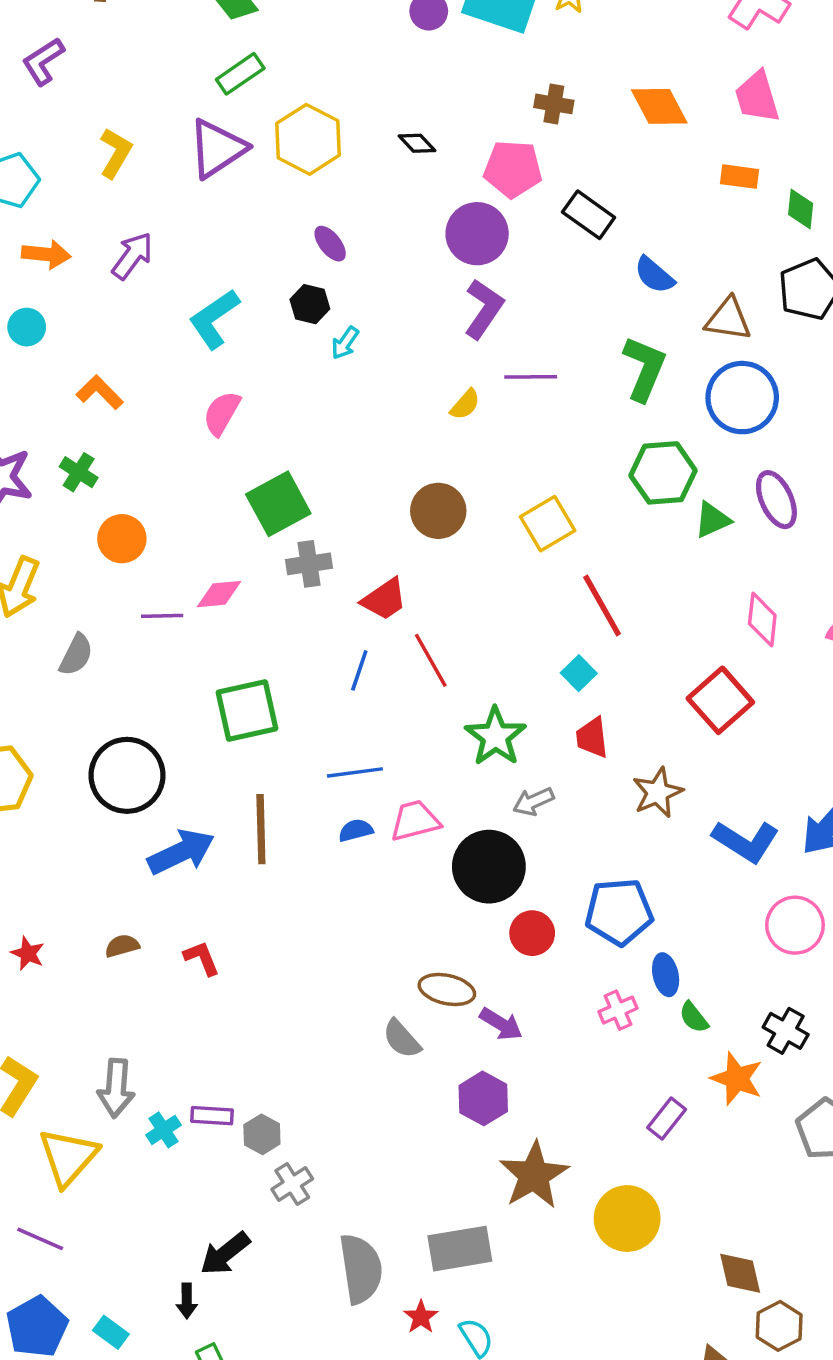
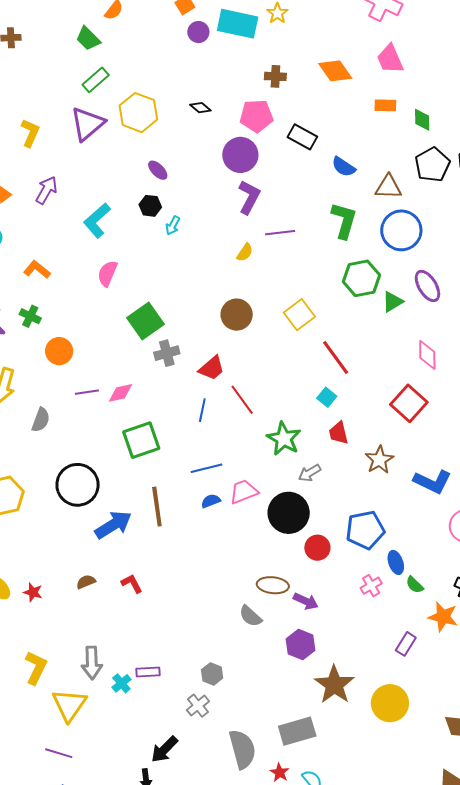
pink diamond: (219, 594) -> (121, 393), moved
gray hexagon: (262, 1134) -> (212, 674), moved

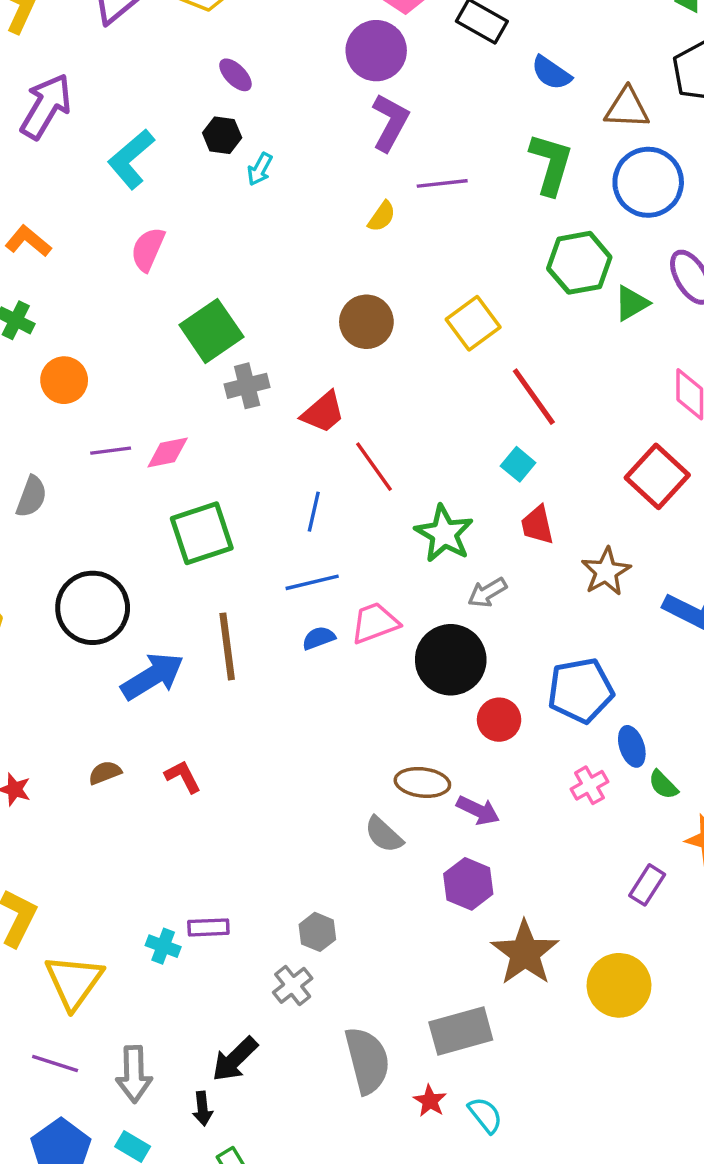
purple arrow: (46, 190) -> (46, 106), size x1.4
blue line: (202, 410) -> (314, 512), moved
gray arrow: (92, 663) -> (134, 1074), moved
cyan cross: (121, 683) -> (163, 946), turned -30

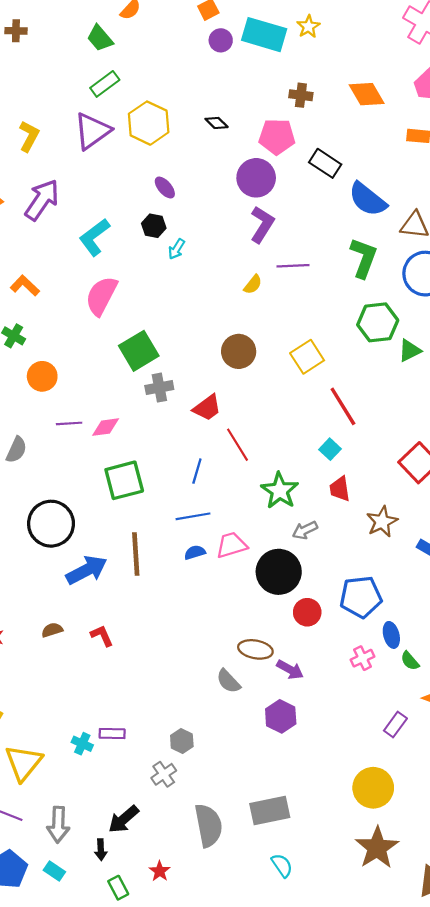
blue semicircle: (551, 73) -> (368, 199), size x1.5
pink semicircle: (148, 249) -> (101, 296), size x1.4
brown star: (525, 953) -> (377, 848), moved
red star: (430, 1101) -> (160, 871), moved

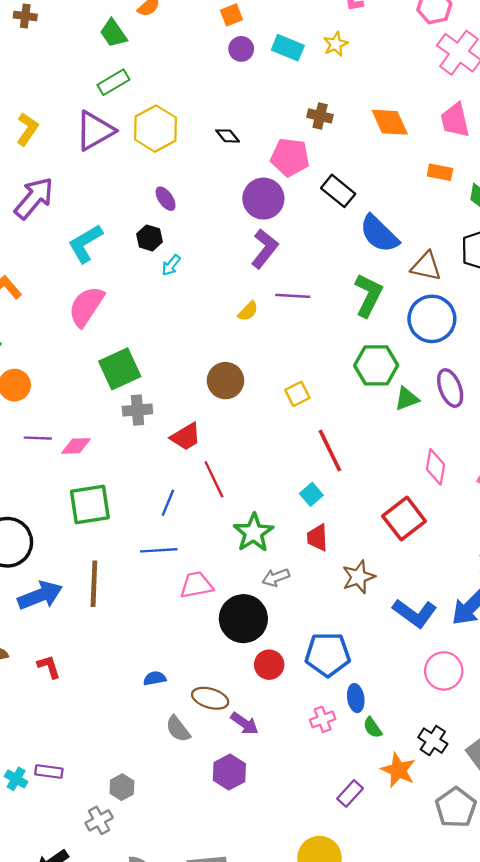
cyan rectangle: (264, 35) -> (288, 48), size x0.7
yellow square: (307, 357) -> (297, 394), size x0.7
blue semicircle: (195, 552) -> (155, 678), moved

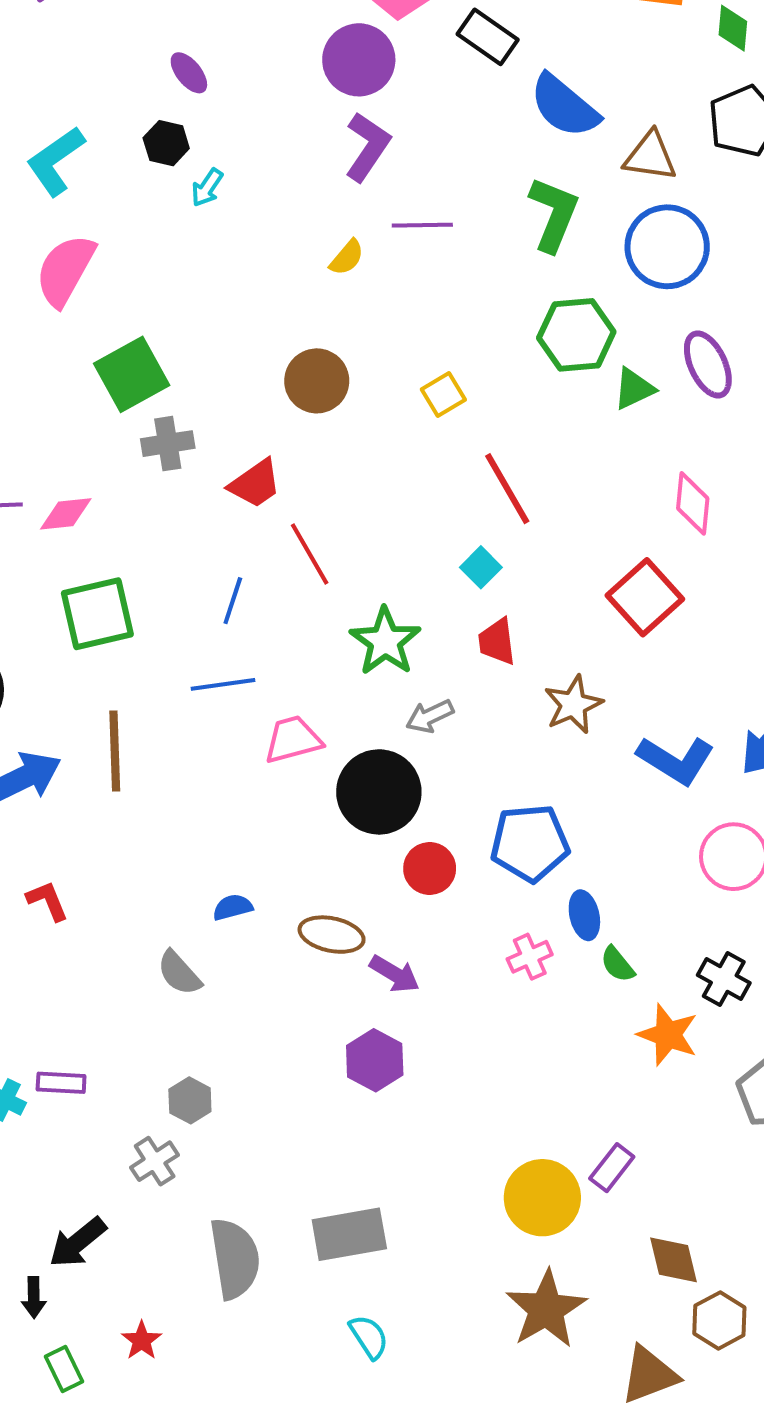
gray semicircle: (178, 729) -> (179, 973), moved
purple rectangle: (350, 793) -> (612, 1168), moved

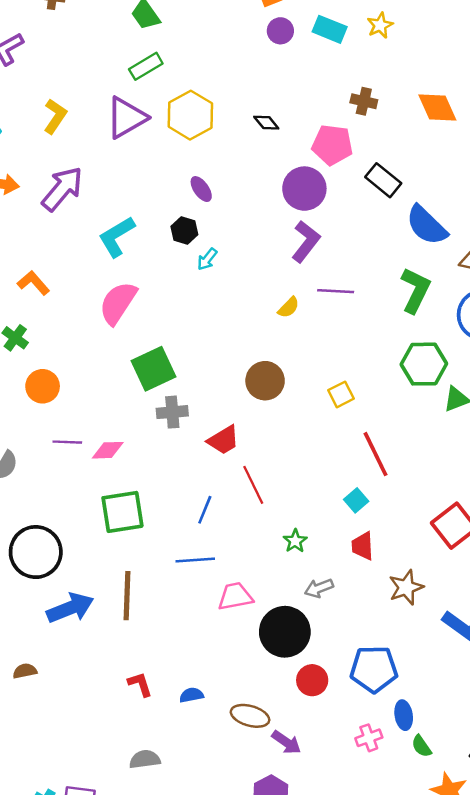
green star: (385, 641) -> (295, 541), size x0.6
red L-shape: (47, 901) -> (140, 684), moved
gray semicircle: (179, 973) -> (145, 759), moved, turned 120

